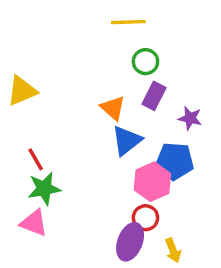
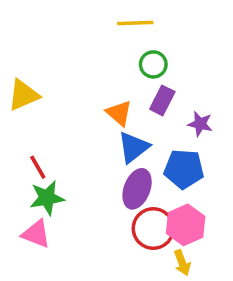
pink hexagon: (152, 182) -> (186, 225), moved
red circle: (145, 218) -> (153, 228), size x1.5
purple ellipse: (130, 242) -> (137, 189), moved

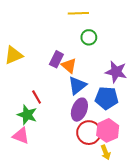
purple rectangle: (162, 100) -> (56, 59), moved
purple star: (200, 124) -> (116, 72), size x1.5
red line: (38, 167) -> (37, 97), moved
green star: (47, 198) -> (27, 115), turned 30

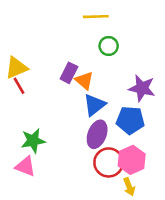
red line: (37, 97) -> (19, 86), moved
green star: (27, 115) -> (33, 141), turned -30

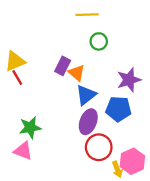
purple star: (142, 88) -> (129, 80), turned -30
pink hexagon: (132, 160) -> (132, 161), moved

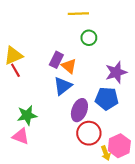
blue triangle: (86, 95) -> (63, 86), moved

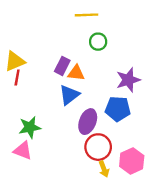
orange triangle: (69, 66) -> (76, 73), turned -35
red line: (15, 70) -> (17, 78), turned 40
yellow arrow: (106, 153) -> (104, 169), moved

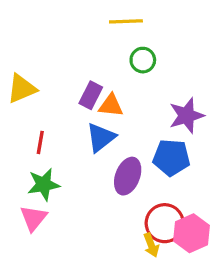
red line: (17, 78) -> (40, 142), moved
red circle: (98, 147) -> (165, 223), moved
pink triangle: (23, 151) -> (33, 218), turned 48

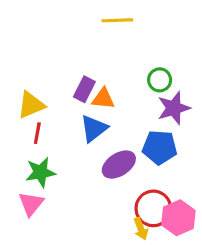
green circle: (143, 60) -> (160, 80), moved
yellow triangle: (22, 89) -> (31, 105), moved
purple ellipse: (128, 176) -> (119, 165), turned 36

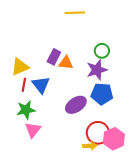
purple star: (174, 108) -> (97, 70), moved
blue triangle: (94, 128) -> (41, 85), moved, turned -30
pink triangle: (31, 204) -> (33, 130), moved
yellow arrow: (141, 229) -> (90, 146), turned -72

